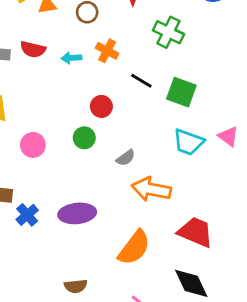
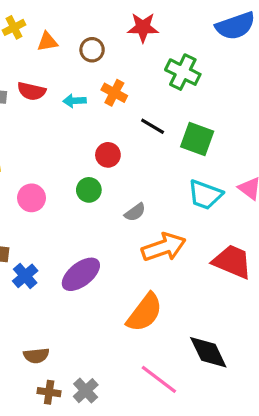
orange arrow: (151, 189) -> (164, 247), turned 150
purple ellipse: (77, 213) -> (81, 274), turned -32
red trapezoid: (196, 232) -> (232, 262), moved
brown semicircle: (76, 286) -> (36, 356), moved

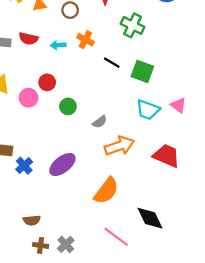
red circle: (108, 155) -> (47, 82), moved
pink circle: (32, 198) -> (29, 98), moved

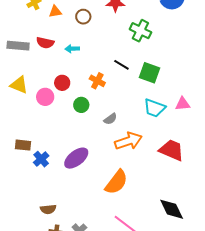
orange cross: (85, 40) -> (97, 81), moved
pink triangle: (178, 105) -> (183, 104), turned -42
black diamond: (150, 218) -> (172, 209), moved

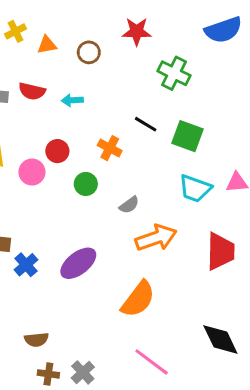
red trapezoid: (172, 150) -> (220, 251), turned 68

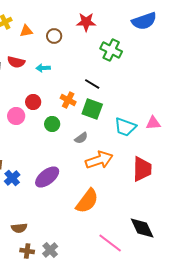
green square: (188, 136) -> (92, 109), moved
pink line: (152, 362) -> (110, 243), moved

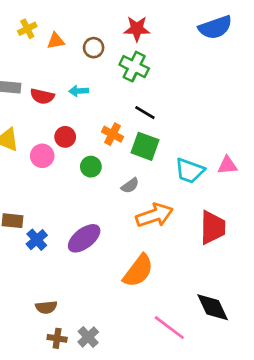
green cross: (111, 50) -> (134, 67), moved
red semicircle: (16, 62) -> (42, 96), moved

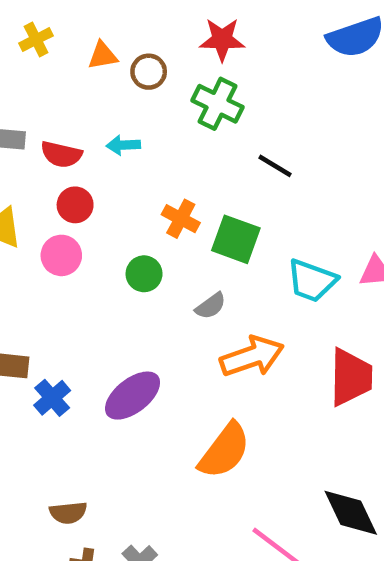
orange triangle: (56, 41) -> (103, 56), moved
black line: (145, 113) -> (275, 166), moved
red circle: (65, 137) -> (75, 205), moved

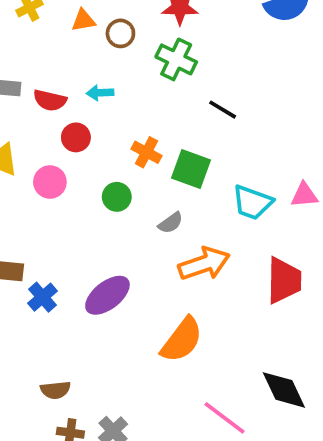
red circle: (75, 205) -> (76, 137), moved

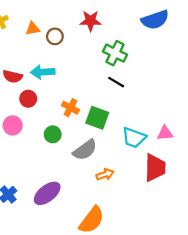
green cross: (176, 59) -> (115, 53), moved
cyan arrow: (100, 93) -> (43, 72), size x1.5
gray semicircle: (171, 223) -> (85, 150), size x1.6
orange arrow: (204, 264) -> (105, 174), size x0.6
red trapezoid: (284, 280) -> (155, 168), moved

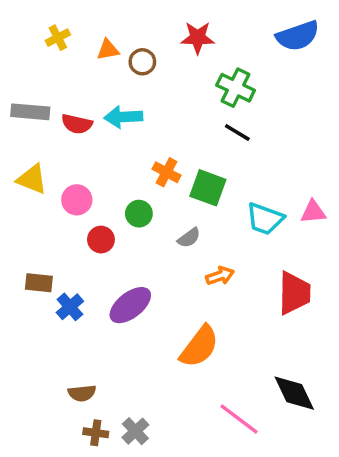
red circle: (28, 99) -> (101, 240), moved
gray semicircle: (85, 150) -> (189, 238), size x0.6
red trapezoid: (155, 168) -> (294, 293), moved

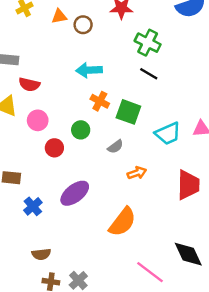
cyan arrow: (123, 117) -> (89, 70), moved
red semicircle: (77, 124) -> (29, 84), moved
cyan trapezoid: (265, 219) -> (168, 133), turned -44
blue cross: (70, 307) -> (33, 206), moved

